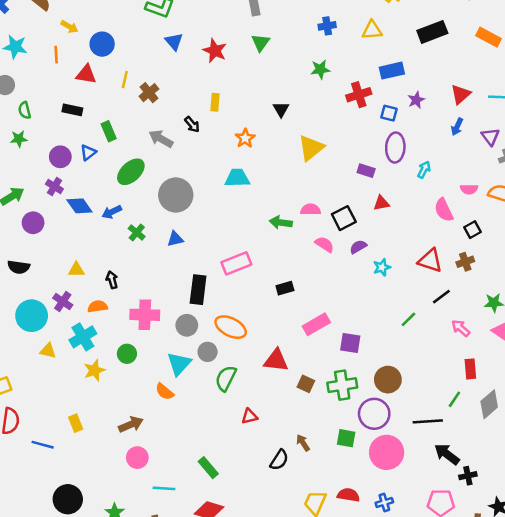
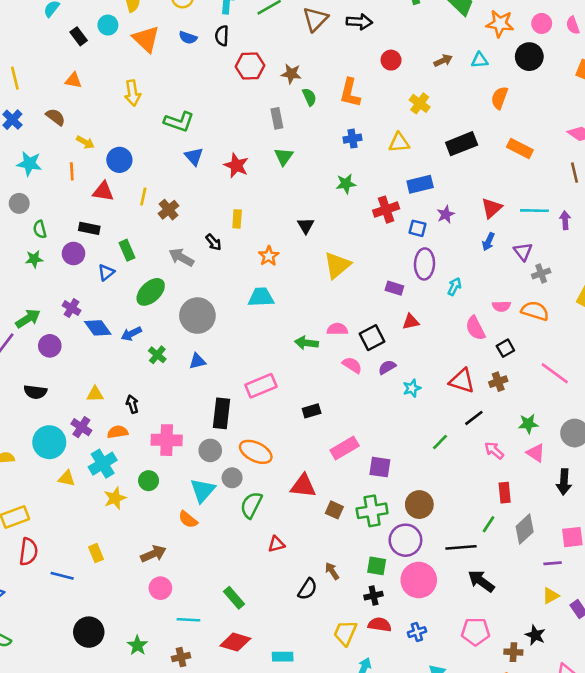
purple circle: (60, 157) -> (73, 253), moved
black cross: (468, 476) -> (374, 596), moved

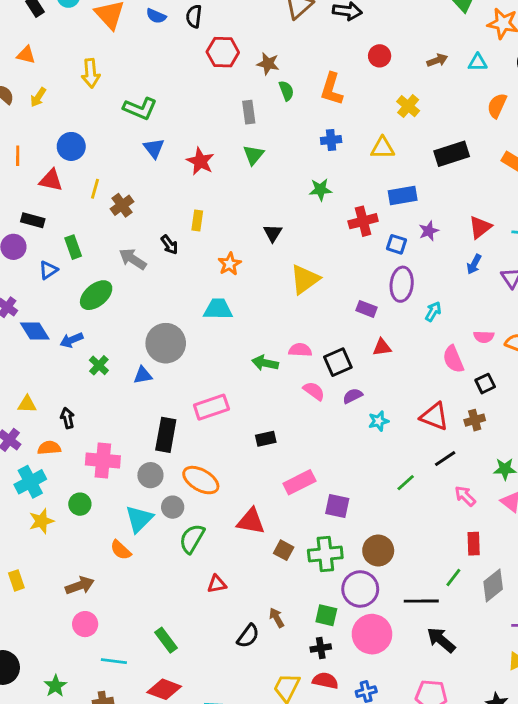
yellow arrow: (85, 142) -> (38, 97), moved, turned 90
gray circle: (197, 316) -> (166, 343), moved

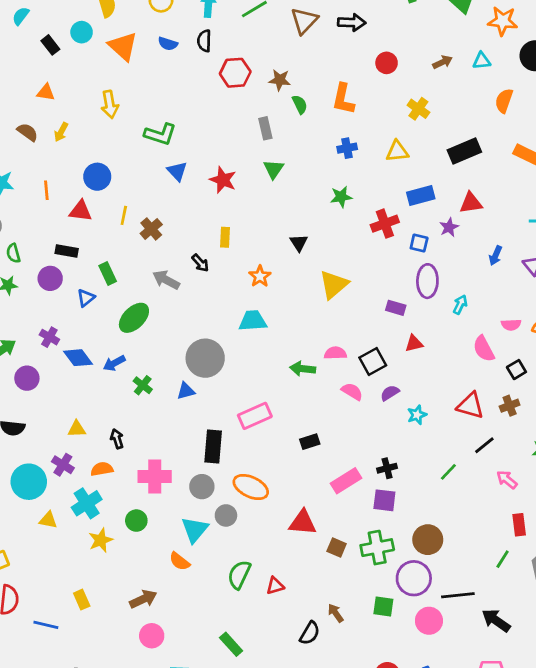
red triangle: (480, 227) -> (471, 203), moved, turned 35
green semicircle: (192, 539) -> (239, 575), moved
black line: (421, 601) -> (458, 595), moved
pink circle: (372, 634) -> (429, 621), size x0.7
black cross: (321, 648) -> (387, 468), moved

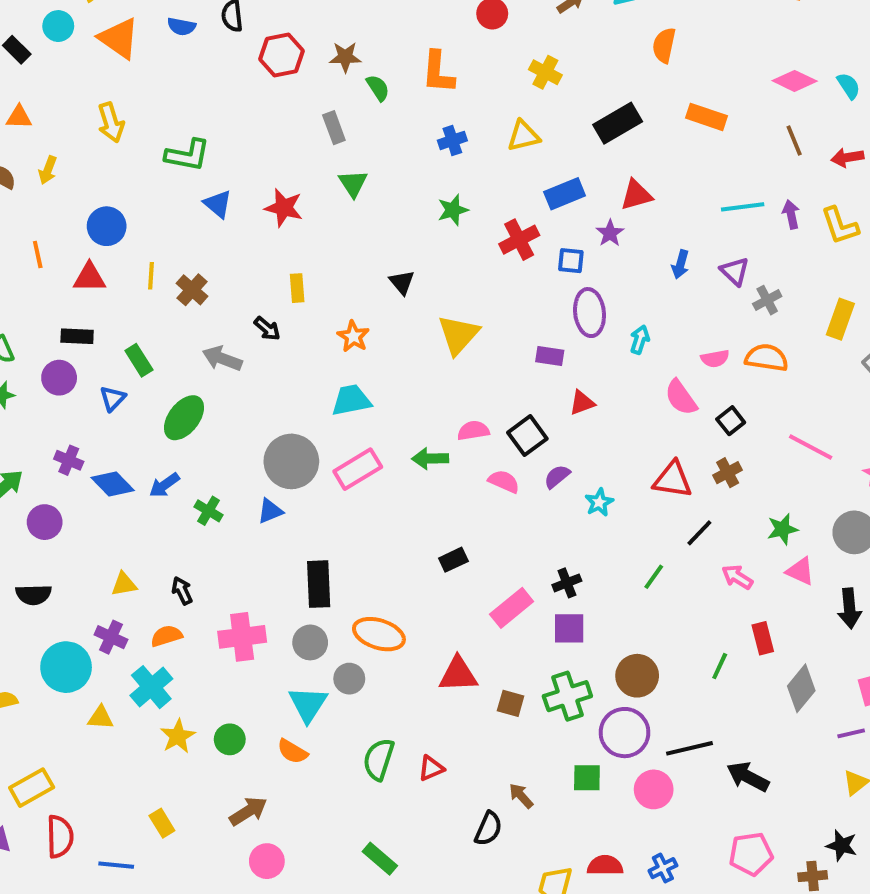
pink rectangle: (255, 416) -> (358, 469), moved
green circle: (136, 521) -> (230, 739), moved
green line: (503, 559) -> (720, 666), moved

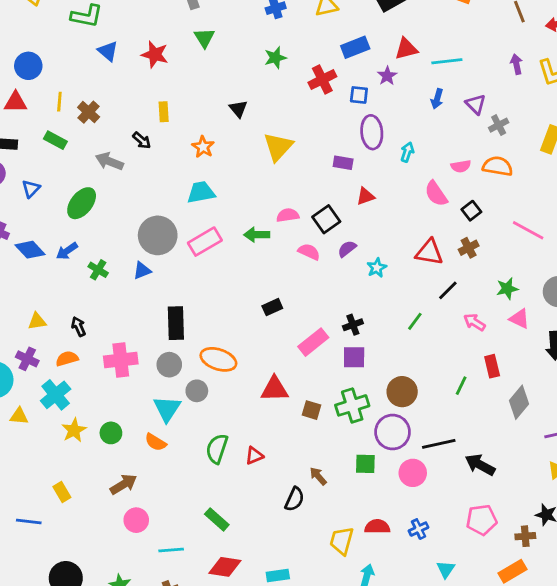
cyan line: (743, 207) -> (447, 61), moved
green rectangle: (139, 360) -> (55, 140), moved, turned -30

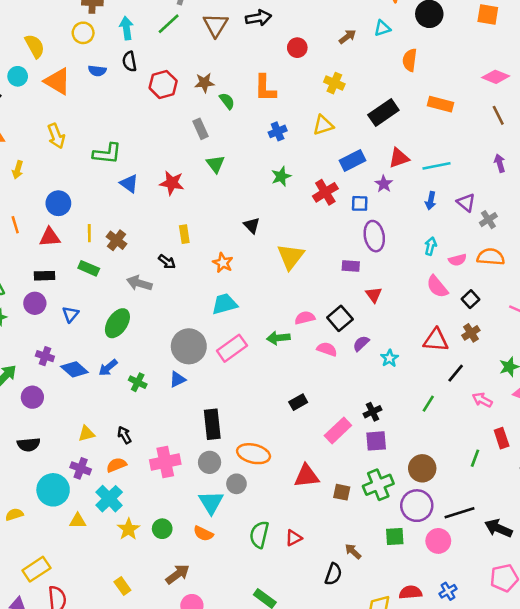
cyan arrow: (407, 152) -> (430, 246), moved
red triangle: (365, 196) -> (374, 295), turned -42

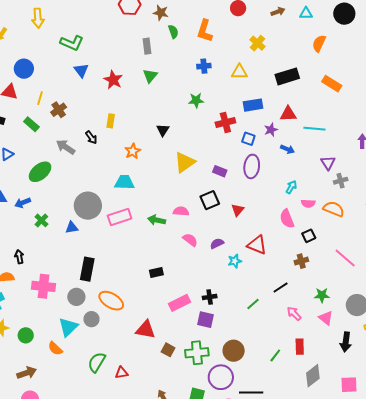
blue arrow: (431, 201) -> (287, 149), moved, turned -96
purple rectangle: (351, 266) -> (220, 171), moved
black square: (340, 318) -> (210, 200), moved
red triangle: (436, 340) -> (257, 245), moved

